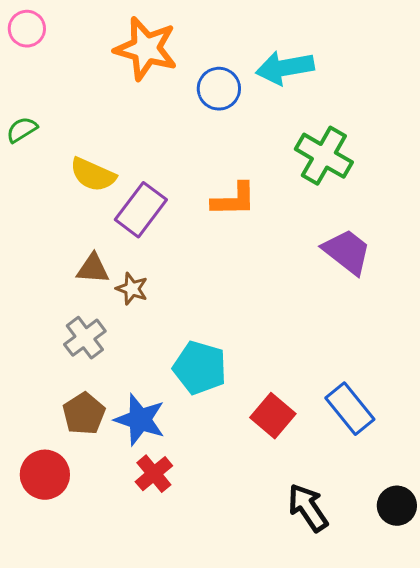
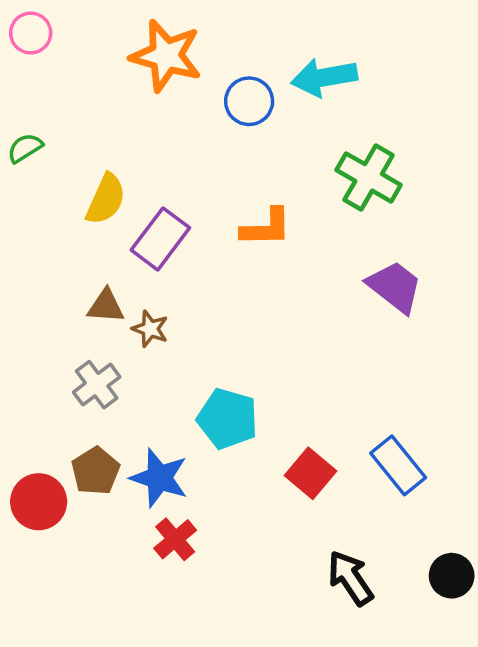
yellow semicircle: (93, 175) -> (106, 199), turned -90
red circle: (45, 475) -> (39, 502), moved

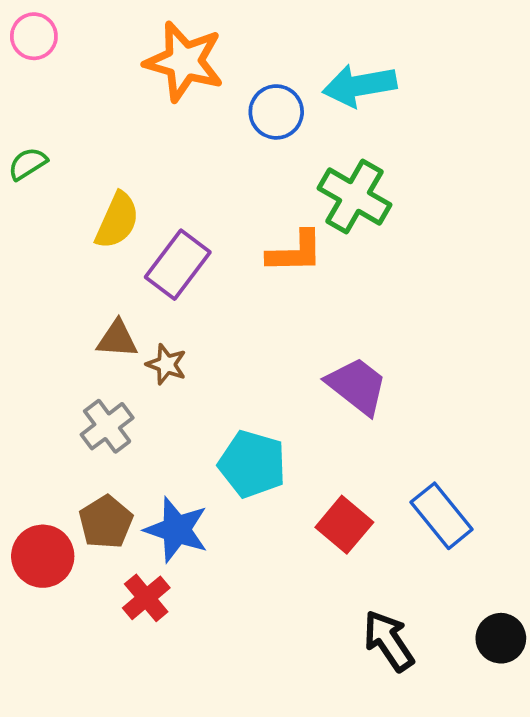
green cross: (369, 177) -> (354, 197), moved
purple trapezoid: (395, 287) -> (357, 386), moved
red cross: (175, 539) -> (146, 598), moved

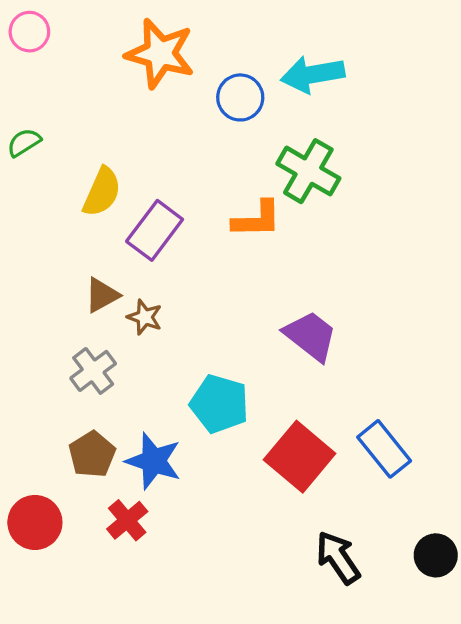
brown triangle: (117, 339) -> (102, 295), turned -33
red square: (344, 525) -> (300, 457), size x1.4
red circle: (43, 556) -> (35, 522), moved

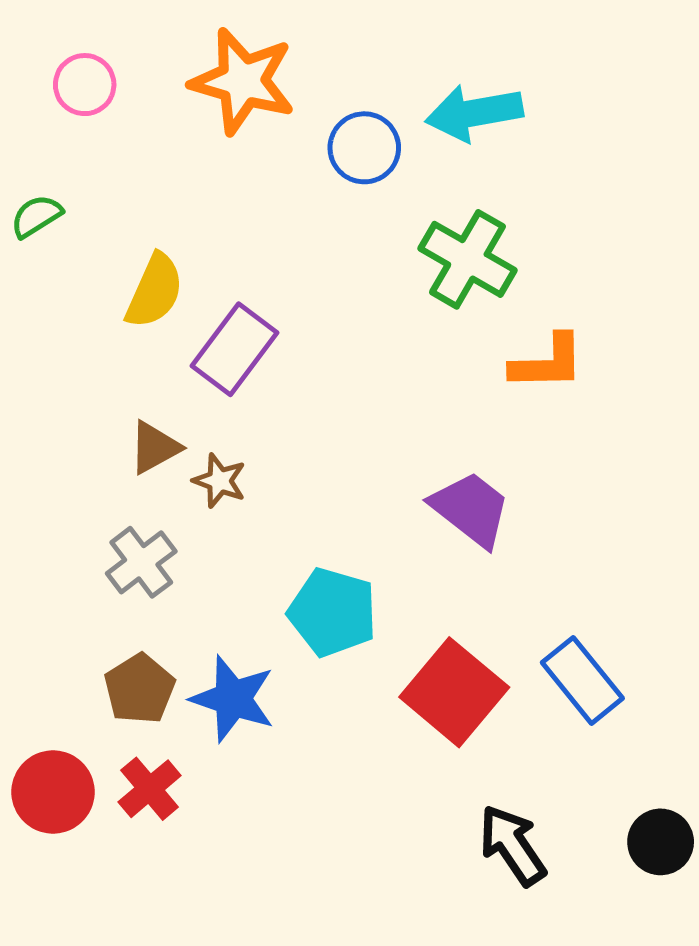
pink circle: (29, 32) -> (85, 85), moved
orange L-shape: (257, 219) -> (547, 363), moved
red cross: (127, 520) -> (150, 789), moved

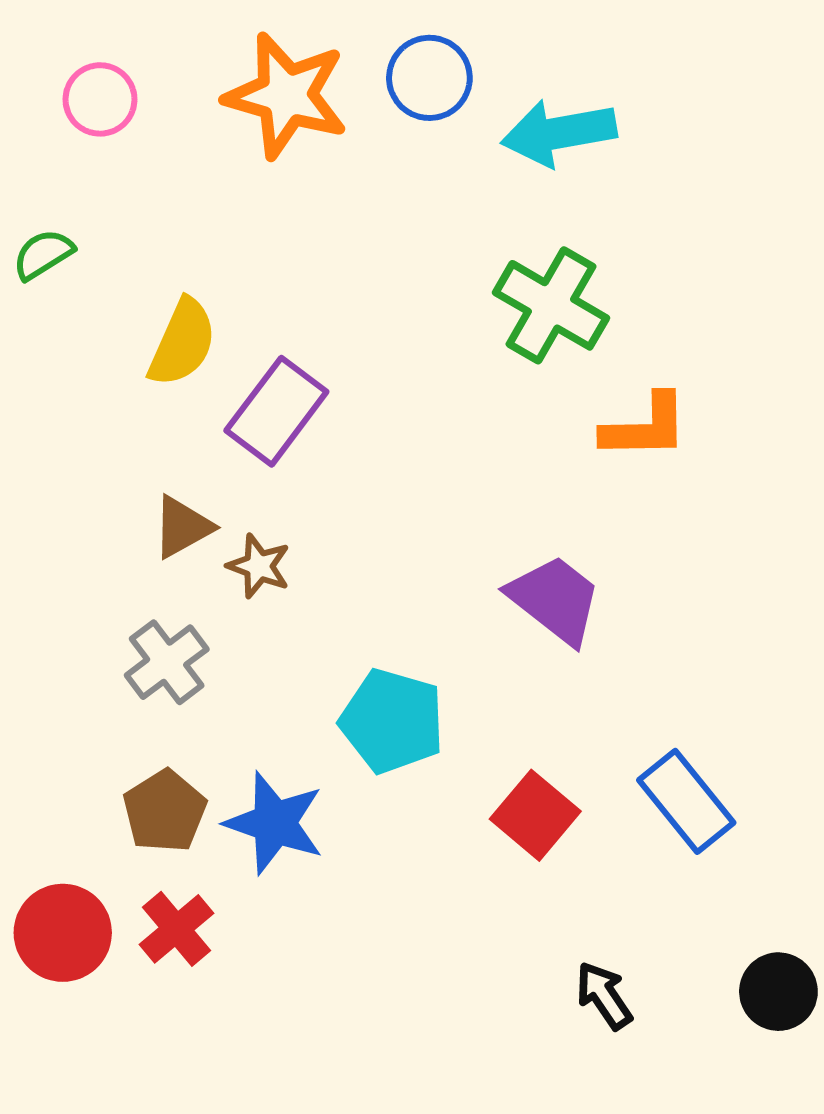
blue circle: (364, 148) -> (429, 78), moved
red square: (454, 692) -> (535, 815), size x0.7
black arrow: (512, 845) -> (604, 996), size x0.7

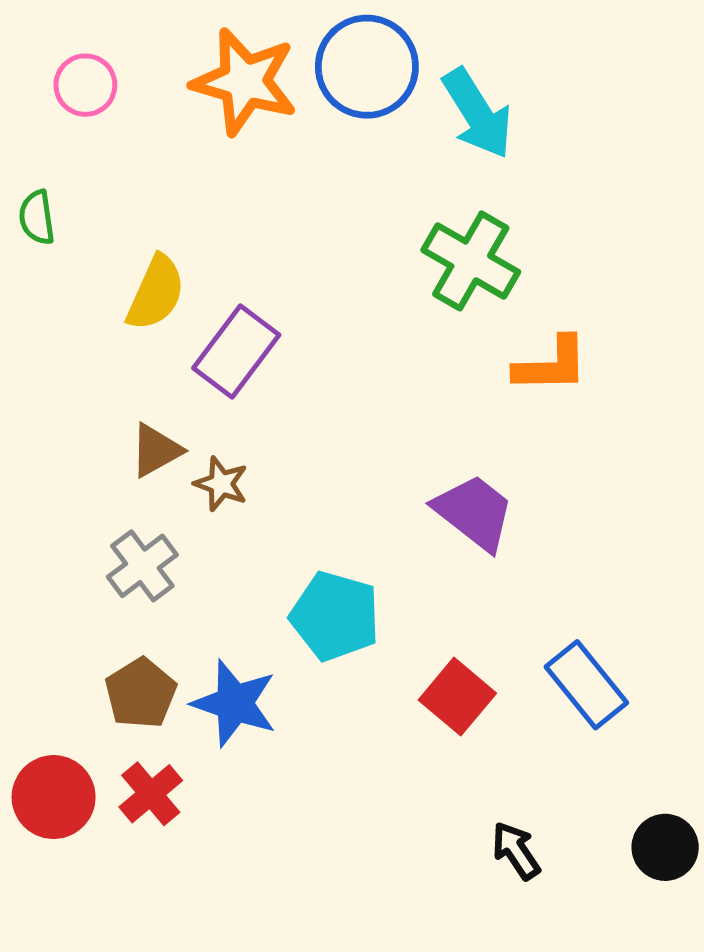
blue circle: (429, 78) -> (367, 67), size x1.4
cyan arrow: (559, 133) -> (477, 114), turned -112
green semicircle: (43, 254) -> (37, 217), turned -66

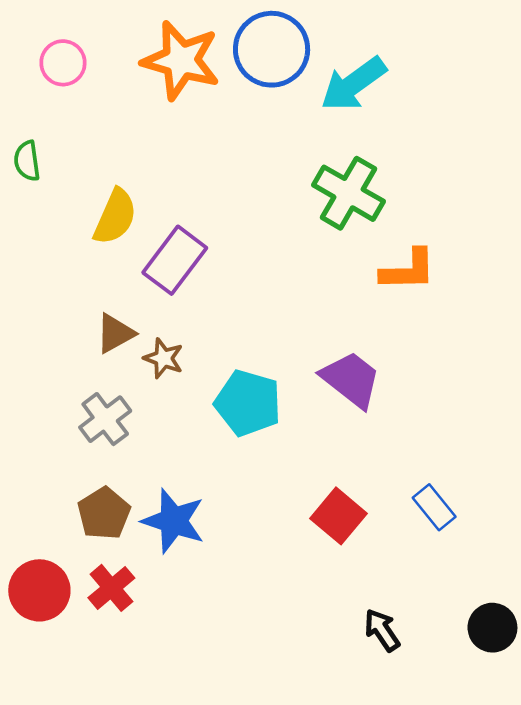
cyan arrow: (477, 114) -> (353, 84), turned 86
cyan pentagon: (335, 616) -> (248, 403), moved
blue rectangle: (586, 685) -> (434, 507), size x0.7

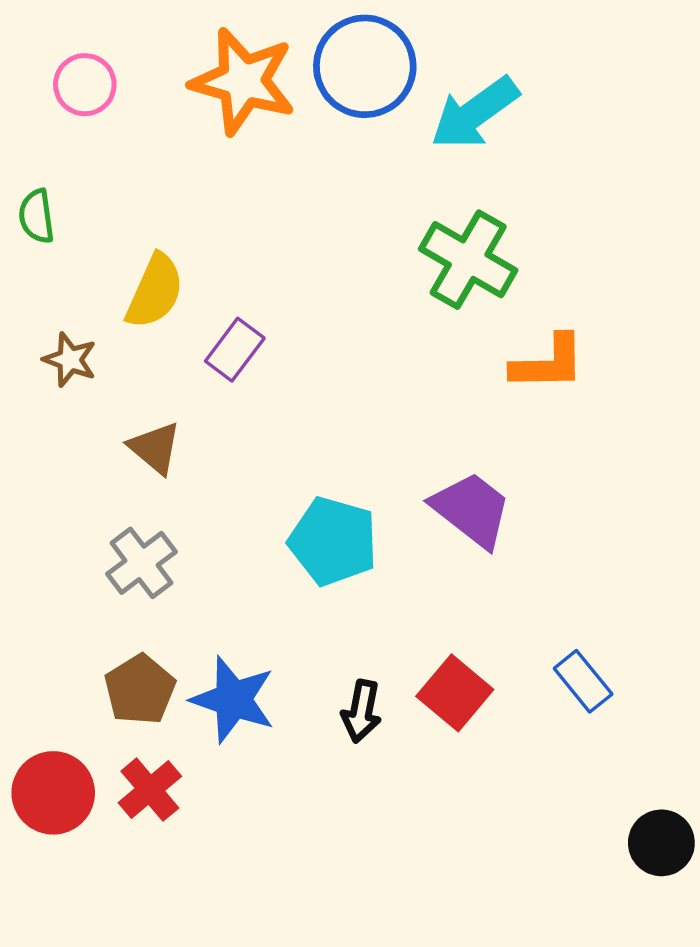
purple rectangle: (175, 260) -> (235, 350), size x0.7
brown triangle: (115, 333) -> (155, 448), turned -51
brown star: (164, 358) -> (70, 360), moved
black arrow: (382, 630) -> (361, 711), moved, turned -135

